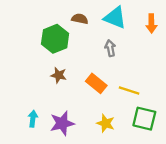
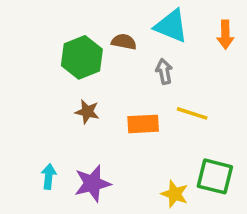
brown semicircle: (80, 19) -> (124, 42), moved
orange rectangle: (96, 83) -> (143, 124), turned -42
yellow line: (129, 90) -> (192, 113), moved
yellow star: (106, 123) -> (175, 194), moved

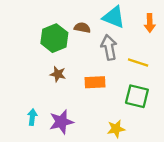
gray arrow: (164, 71) -> (109, 47), size x1.5
yellow line: (192, 113) -> (138, 63), moved
green square: (215, 176) -> (137, 96), moved
yellow star: (175, 194) -> (116, 129), turned -30

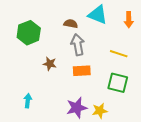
green hexagon: (54, 38) -> (29, 33), moved
gray arrow: (109, 47) -> (78, 45), moved
purple star: (61, 122) -> (77, 108), moved

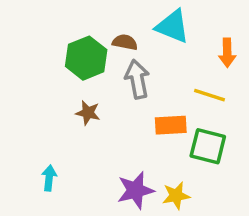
orange arrow: (129, 20) -> (227, 53), moved
green hexagon: (29, 33) -> (86, 58), moved
orange rectangle: (82, 71) -> (171, 125), moved

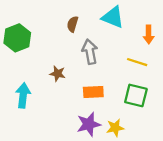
brown semicircle: (125, 42) -> (73, 24), moved, turned -84
green hexagon: (86, 58) -> (17, 38), moved
orange rectangle: (171, 125) -> (93, 92), moved
cyan arrow: (49, 178) -> (23, 95), moved, size x1.5

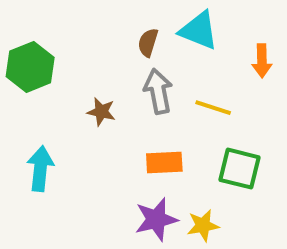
brown semicircle: (73, 24) -> (148, 43), moved
yellow line: (137, 62) -> (213, 108), moved
brown star: (58, 74) -> (101, 112), moved

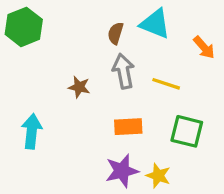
orange arrow: (262, 61) -> (204, 47), turned -40
green hexagon: (30, 67) -> (24, 27), moved
yellow star: (203, 225) -> (158, 176), turned 30

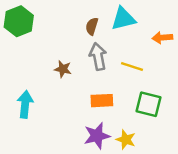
cyan triangle: (155, 24) -> (123, 19), turned -36
orange arrow: (204, 47) -> (162, 38), turned 126

